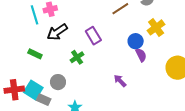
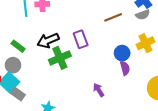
black arrow: (57, 32) -> (48, 40), moved
green cross: (77, 57) -> (60, 58), size x1.5
gray circle: (58, 82) -> (13, 65), moved

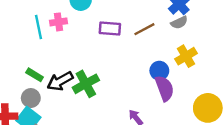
purple rectangle: (81, 39) -> (110, 28), moved, turned -60
black arrow: (48, 40) -> (60, 81), moved
purple semicircle: (125, 68) -> (164, 88), size x1.5

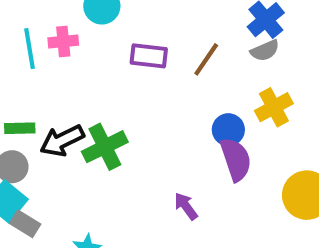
brown line: (144, 29) -> (206, 59), turned -30
green rectangle: (35, 75) -> (20, 128), turned -35

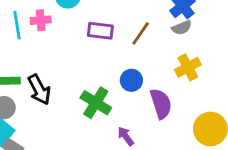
blue circle: (228, 130) -> (131, 80), moved
black arrow: (62, 141) -> (39, 90), turned -92
green cross: (105, 147) -> (96, 103), moved, turned -32

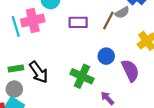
pink cross: (41, 20) -> (33, 21), size x1.5
gray semicircle: (182, 28) -> (122, 12), moved

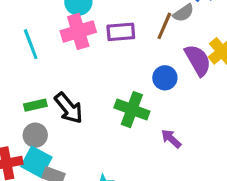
pink cross: (33, 21) -> (78, 31), moved
purple semicircle: (130, 71) -> (198, 60), moved

